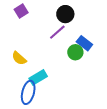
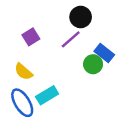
purple square: (21, 11) -> (31, 37), moved
blue ellipse: (28, 92) -> (22, 103), moved, turned -45

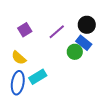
black circle: (81, 17) -> (87, 25), moved
blue ellipse: (22, 103) -> (18, 83), turned 40

